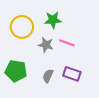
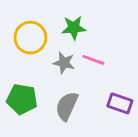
purple rectangle: (72, 74) -> (120, 103), moved
gray semicircle: (48, 76) -> (67, 106), size x1.5

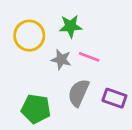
green pentagon: (22, 99) -> (36, 109), moved
gray semicircle: (67, 106) -> (79, 93), moved

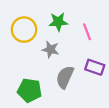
pink line: (89, 57) -> (87, 32), moved, turned 49
purple rectangle: (114, 98) -> (95, 67), moved

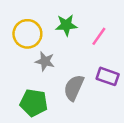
pink line: (87, 32) -> (99, 36), turned 56
gray star: (51, 49) -> (45, 61), moved

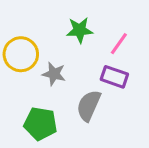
yellow circle: (27, 34) -> (21, 54), moved
purple rectangle: (108, 76) -> (114, 77), moved

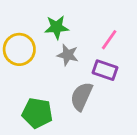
green star: (80, 30) -> (57, 27), moved
gray star: (54, 74) -> (68, 55), moved

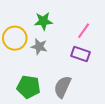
gray star: (68, 55) -> (39, 47), moved
gray semicircle: (81, 96) -> (62, 87), moved

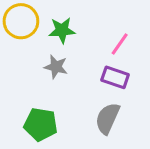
yellow circle: (15, 38) -> (21, 21), moved
gray semicircle: (62, 87) -> (107, 118), moved

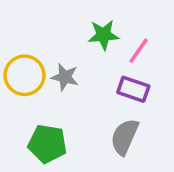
yellow circle: (21, 21) -> (25, 75), moved
green star: (62, 30) -> (103, 35), moved

